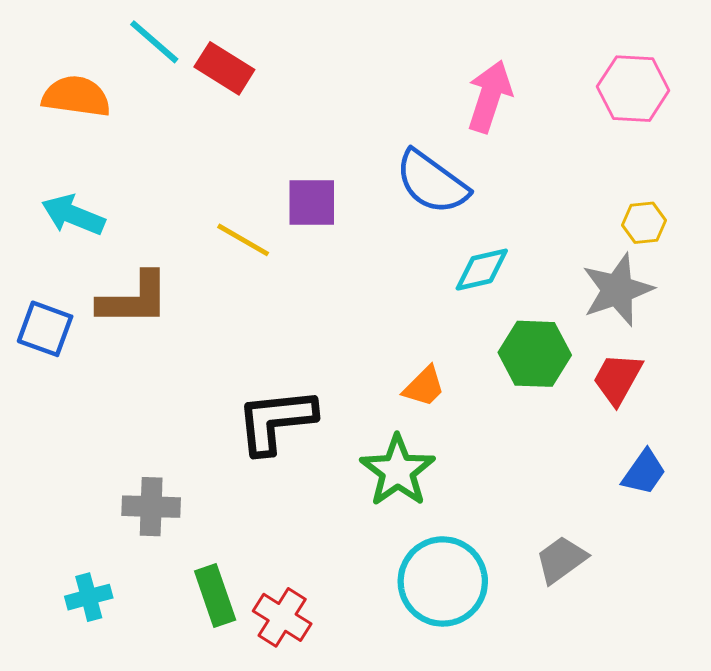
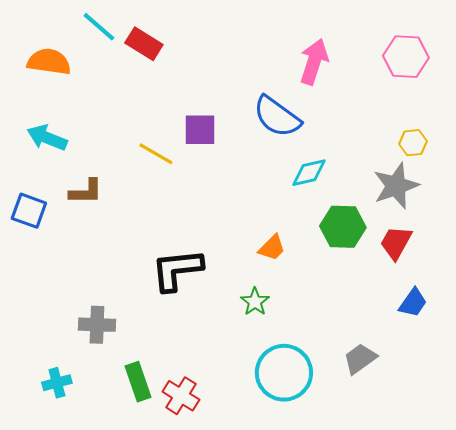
brown L-shape: (134, 299) -> (86, 192), size x0.7
green star: (398, 471) -> (255, 302), size x0.6

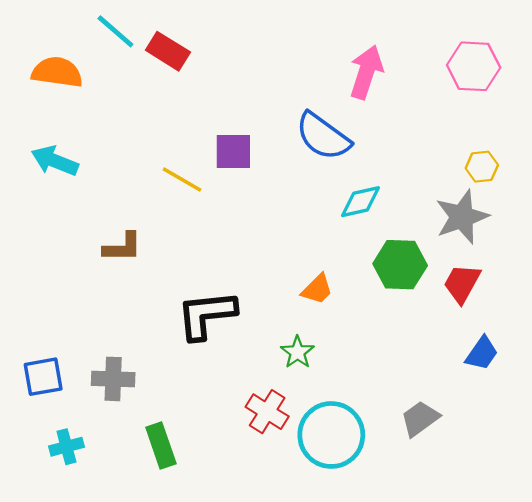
brown L-shape: (86, 192) -> (122, 247), moved
blue square: (29, 211) -> (43, 377), moved, turned -30
red cross: (181, 396) -> (267, 412), moved

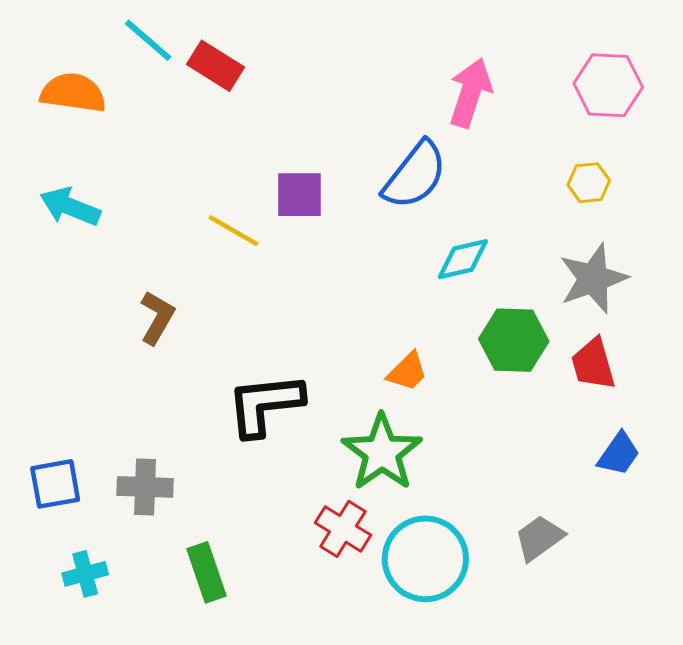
blue semicircle: (323, 136) -> (415, 175), turned -88
yellow hexagon: (482, 167) -> (589, 183), moved
brown L-shape: (122, 247) -> (157, 318), turned -60
red trapezoid: (462, 283) -> (593, 364), turned -45
green star: (297, 352) -> (382, 452), size x1.8

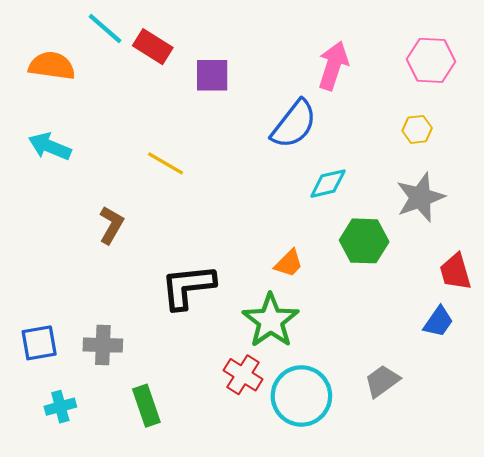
purple square: (299, 195) -> (212, 75), moved
red trapezoid: (593, 364) -> (455, 272), moved

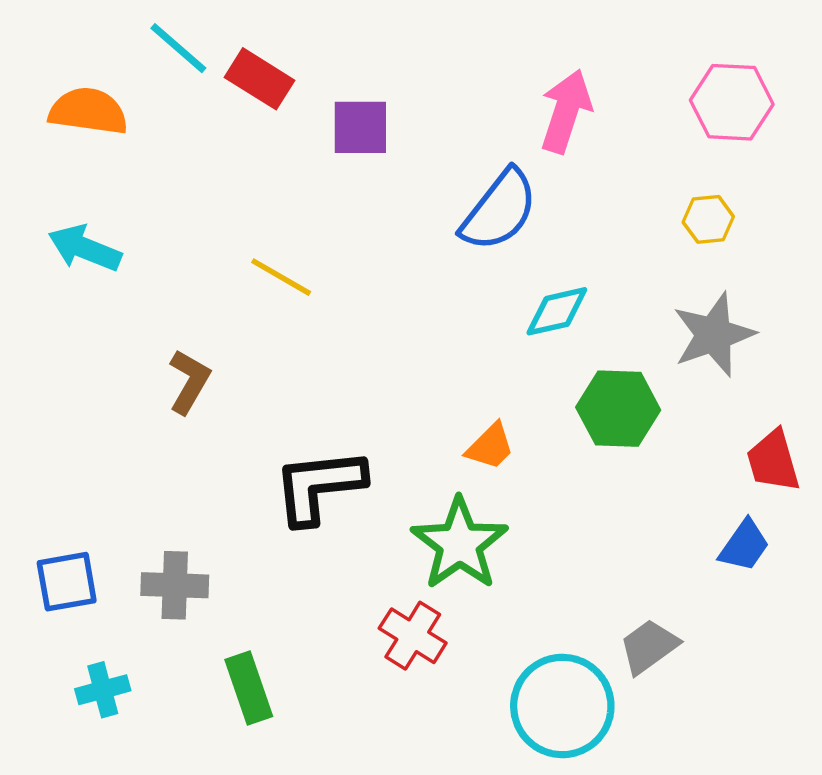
cyan circle: (301, 396) -> (562, 706), moved

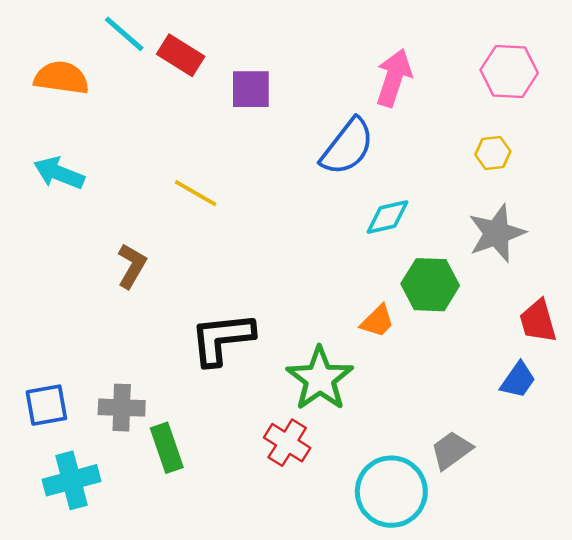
orange trapezoid: (490, 446) -> (377, 321), moved
green rectangle: (249, 688) -> (167, 448), moved
cyan cross: (103, 690) -> (71, 480), size x1.5

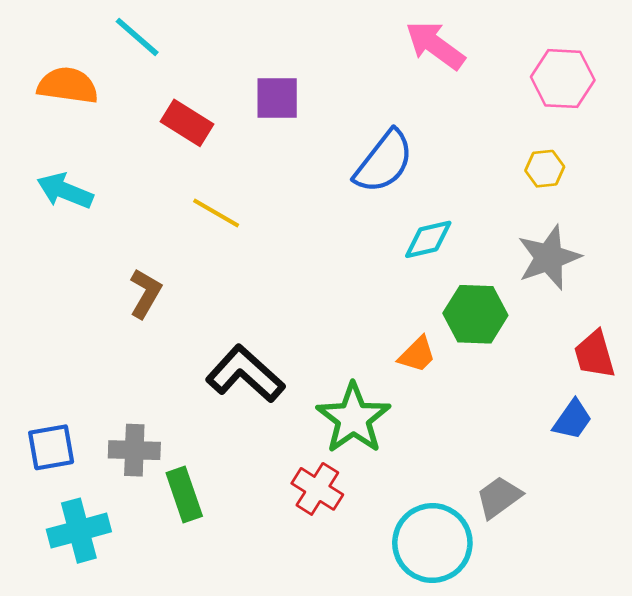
red rectangle: (181, 55) -> (187, 123), moved
pink arrow: (394, 78) -> (435, 45), moved, turned -72
black L-shape: (222, 339) -> (245, 374), turned 48

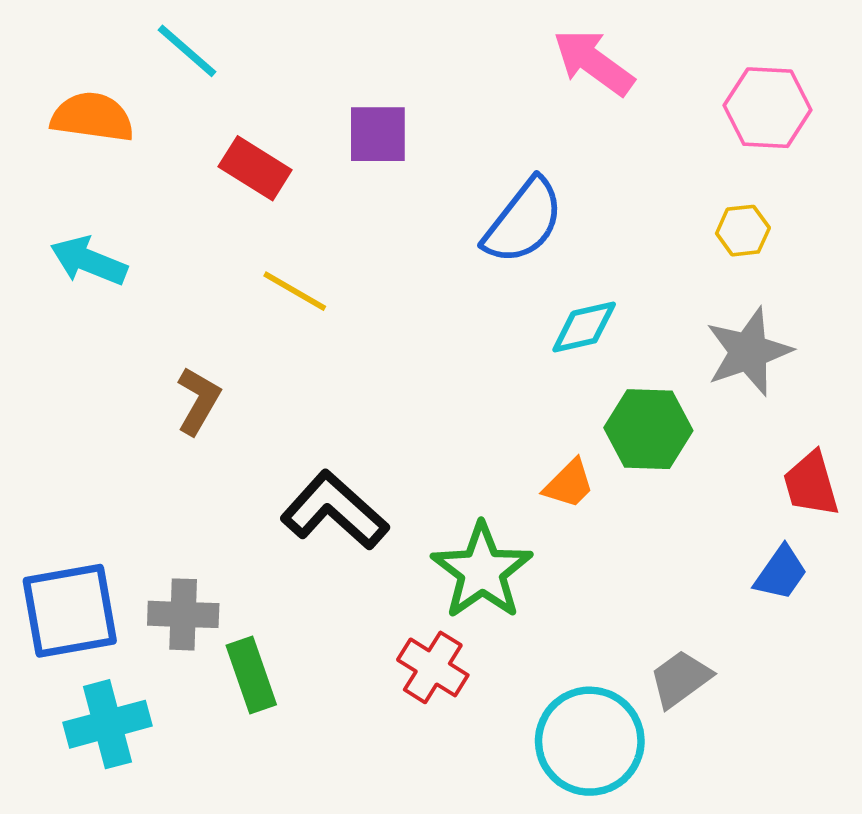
blue square: (51, 447) -> (70, 611), size x1.5

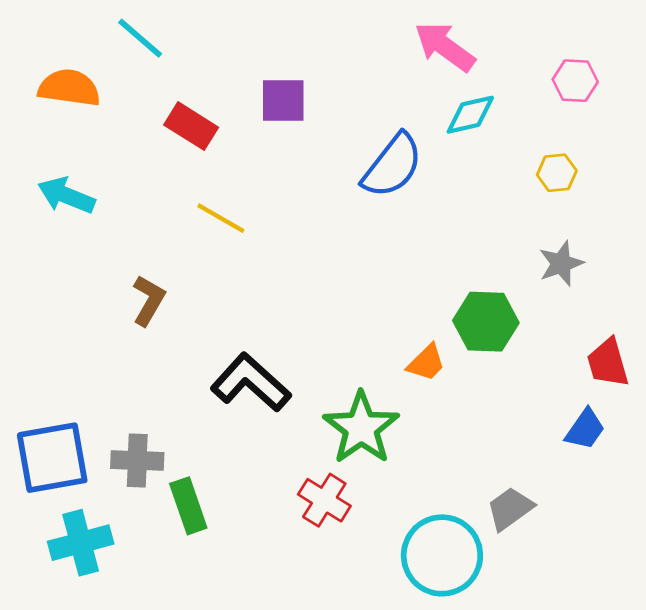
pink hexagon: (768, 108) -> (575, 81), size x0.7
cyan diamond: (584, 327) -> (470, 115), moved
gray star: (749, 352) -> (561, 263), size x0.7

